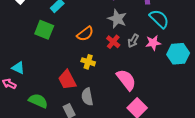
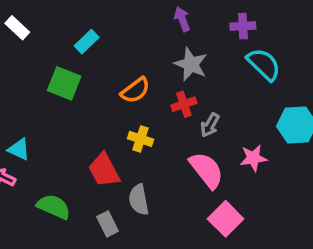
gray arrow: (133, 41) -> (210, 125), moved
red cross: (113, 42) -> (184, 104), turned 32
pink star: (153, 43) -> (253, 158), moved

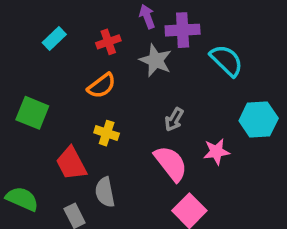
purple cross: (243, 26) -> (183, 30), moved, size x1.4
green square: (64, 83) -> (32, 113), moved
red cross: (184, 104) -> (108, 42), moved

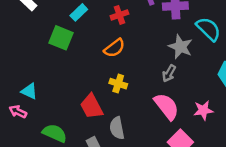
gray star: (156, 60) -> (180, 47), moved
green square: (32, 113) -> (61, 38), moved
pink star: (216, 152) -> (203, 110), moved

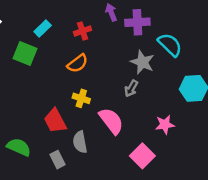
pink semicircle: (166, 106) -> (111, 121), moved

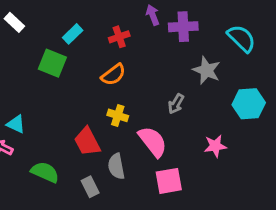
cyan semicircle: (170, 45) -> (241, 38), moved
gray star: (142, 62) -> (207, 70), moved
pink square: (142, 156) -> (169, 181), moved, turned 35

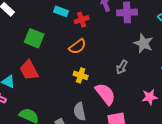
cyan rectangle: (73, 34) -> (61, 11), moved, turned 64
red trapezoid: (87, 142) -> (29, 70), moved

